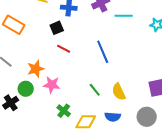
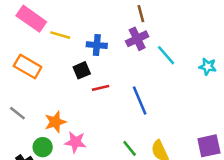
cyan line: (124, 16) -> (166, 55), turned 48
red line: (64, 49) -> (101, 88), moved, turned -40

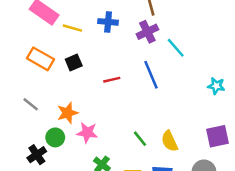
blue cross: (97, 45) -> (108, 22), moved
cyan star: (208, 67) -> (216, 86), moved
black square: (82, 70) -> (74, 62), moved
blue line: (140, 101) -> (151, 75), moved

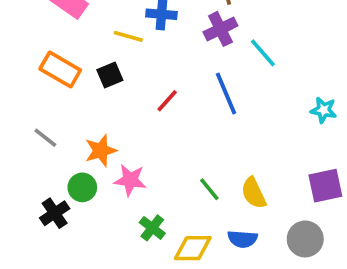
yellow line: (72, 28) -> (128, 36), moved
red line: (112, 80) -> (167, 101), turned -35

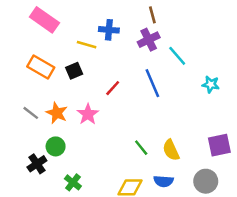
cyan star: (324, 110) -> (211, 84), moved
orange star: (101, 151) -> (57, 113), moved, turned -30
pink star: (130, 180) -> (88, 114), moved, turned 30
green cross: (152, 228) -> (73, 182), moved

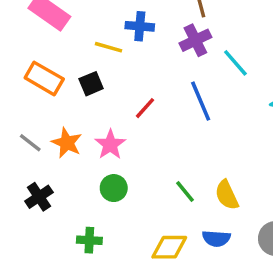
green circle: (56, 146) -> (114, 188), moved
black cross: (37, 164) -> (39, 197), moved
green cross: (73, 182) -> (89, 240), turned -35

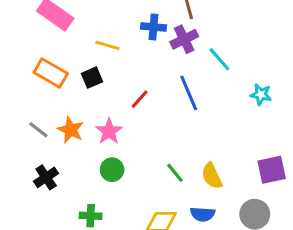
blue cross: (140, 26) -> (153, 27), moved

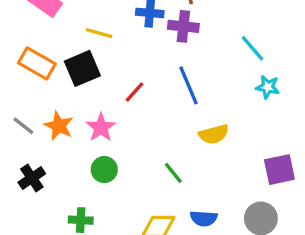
purple cross: (184, 39) -> (183, 26), turned 32
cyan line: (219, 59) -> (252, 48), moved
black square: (92, 78) -> (82, 68), size x1.5
yellow semicircle: (212, 176) -> (214, 134), moved, turned -80

